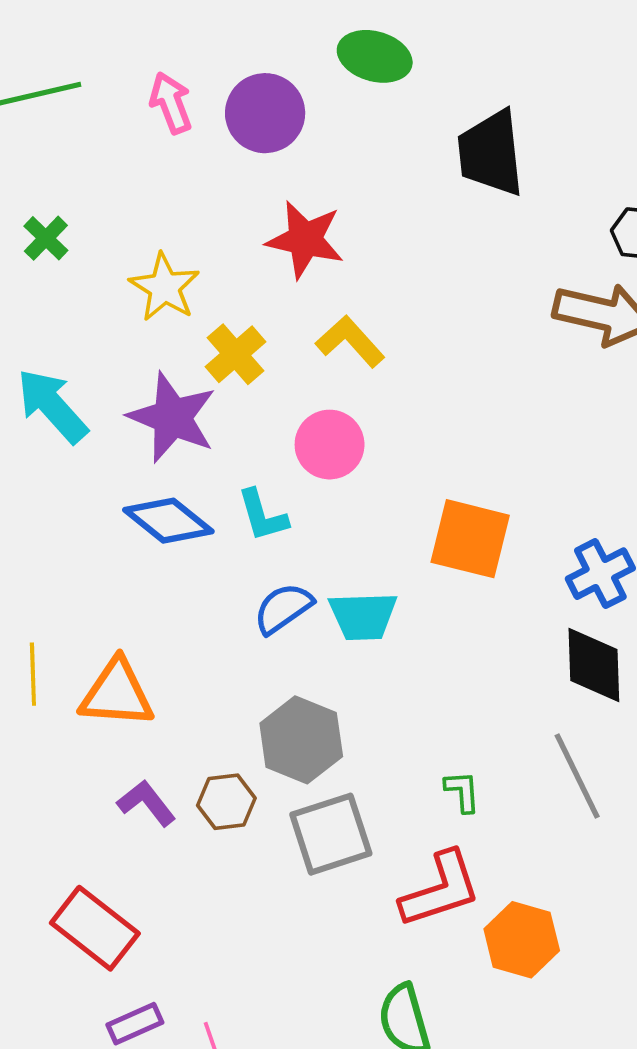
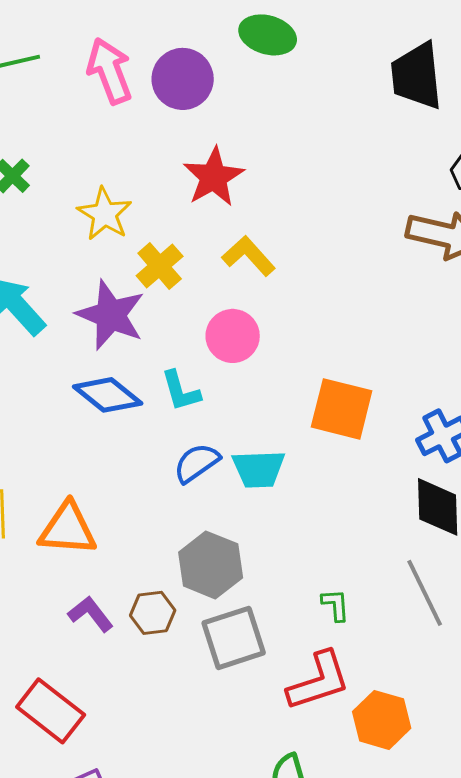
pink arrow: (171, 103) -> (110, 71), size x1.4
black trapezoid: (491, 153) -> (417, 76), moved
red star: (305, 240) -> (214, 177), turned 30

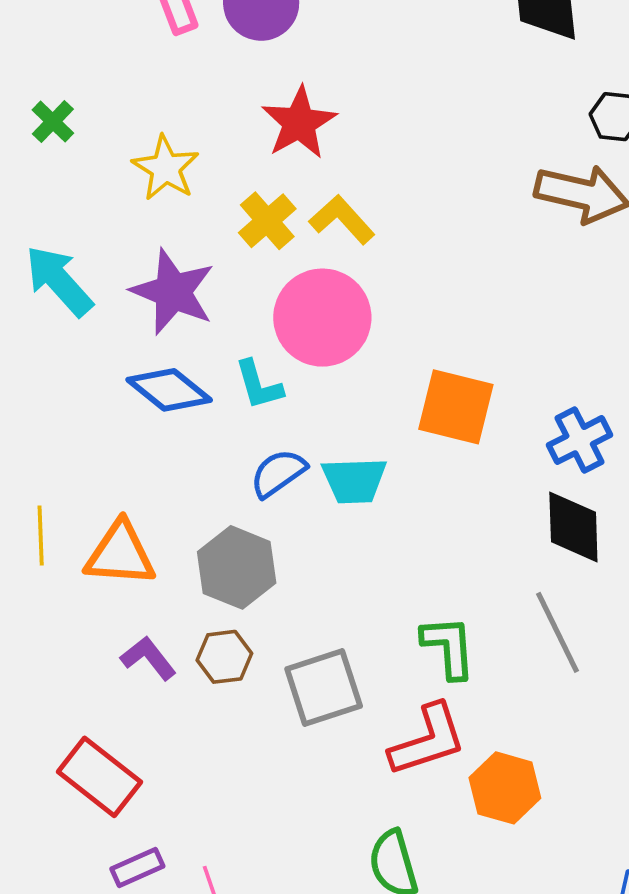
yellow cross: (160, 266) -> (267, 221), moved
pink circle: (233, 336) -> (322, 318), size x1.5
gray hexagon: (211, 565) -> (237, 567), moved
green L-shape: (336, 605) -> (449, 647), size x1.6

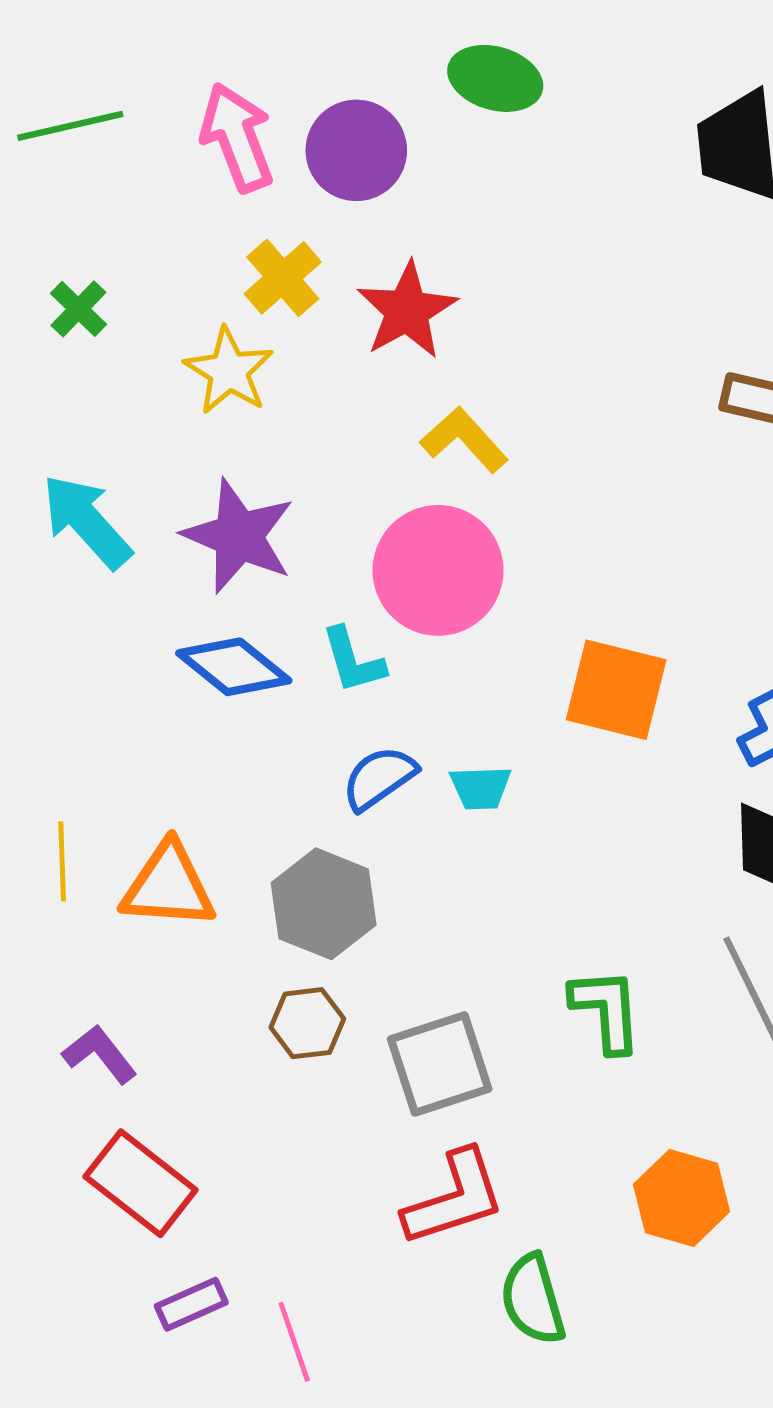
yellow cross: (267, 221) -> (283, 278), moved
cyan trapezoid: (354, 480) -> (481, 788), size x0.7
purple L-shape: (148, 658) -> (100, 1054), moved
red L-shape: (428, 740) -> (454, 1198), moved

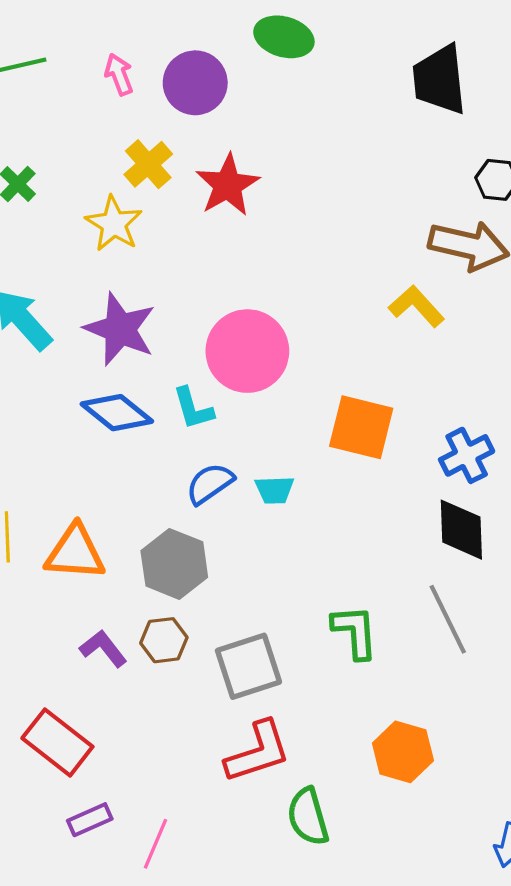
pink arrow: (237, 137) -> (119, 74), size x0.6
yellow L-shape: (464, 440) -> (416, 306), moved
purple L-shape: (100, 1054) -> (103, 649), moved
pink line: (294, 1342) -> (156, 844), turned 42

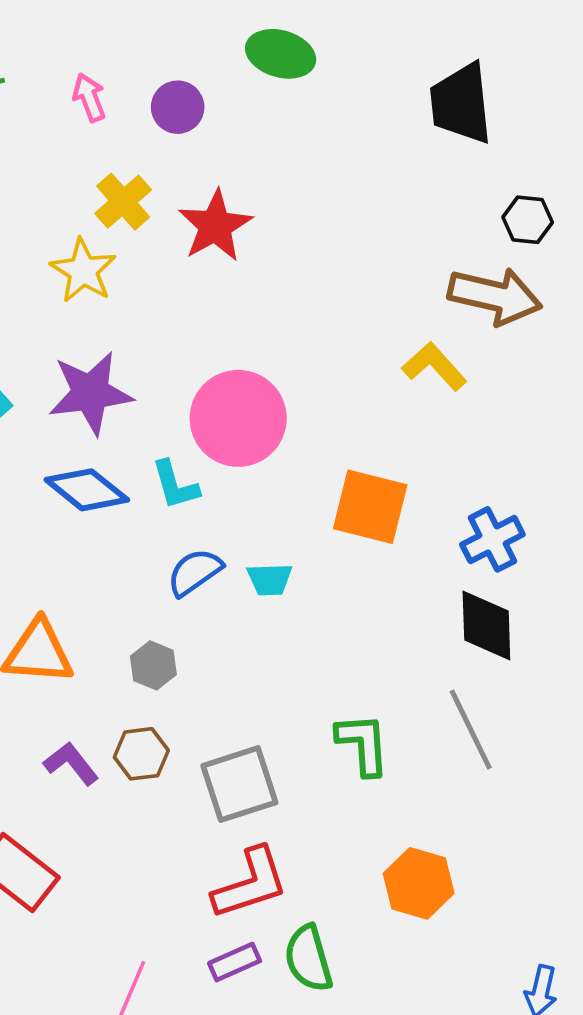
purple circle: (195, 83) -> (178, 107), size x0.7
purple star: (120, 329) -> (90, 393), turned -30
gray hexagon: (174, 564) -> (153, 665), size x0.6
purple rectangle: (90, 820) -> (235, 962), moved

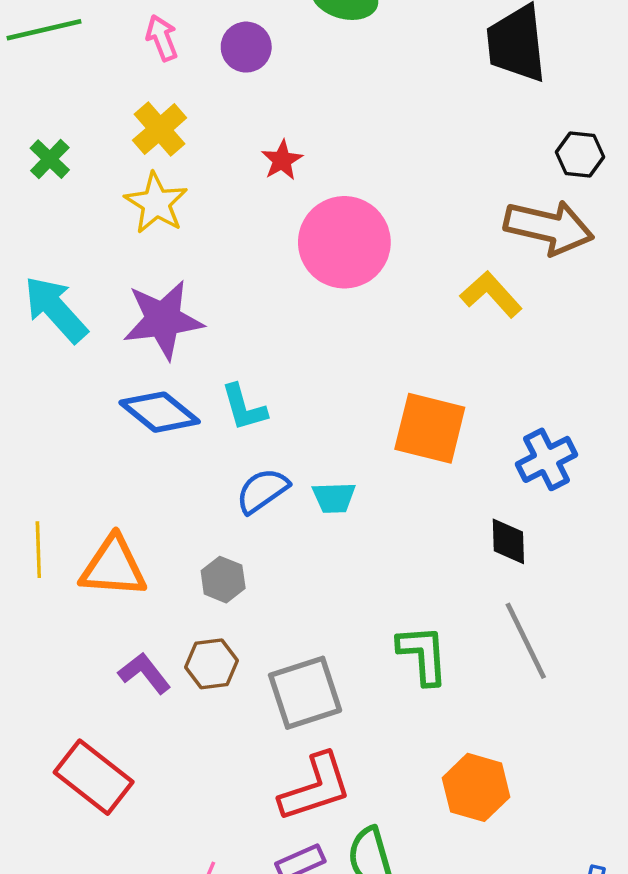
yellow cross: (123, 202) -> (160, 129), moved
red star: (215, 226) -> (282, 160), size x0.6
pink circle: (238, 418) -> (344, 242), moved
black diamond: (486, 625) -> (508, 541), moved, size x0.7

